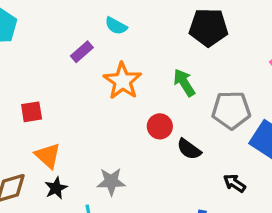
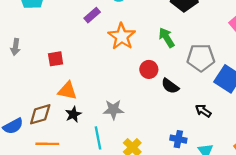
orange triangle: (48, 156) -> (67, 91), turned -30

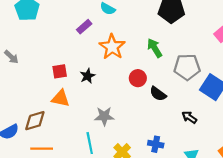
gray arrow: (15, 47) -> (11, 57), turned -56
red square: (56, 59) -> (60, 71), moved
black star: (73, 114) -> (87, 76), moved
blue cross: (178, 139) -> (156, 144), moved

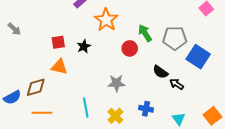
green arrow: (155, 48) -> (145, 33), moved
black semicircle: (158, 94) -> (160, 72), moved
gray star: (104, 116) -> (116, 83), moved

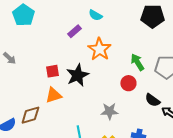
black star: (84, 46) -> (77, 75), size x1.6
red circle: (130, 48) -> (128, 83), moved
orange triangle: (59, 67) -> (53, 95), turned -30

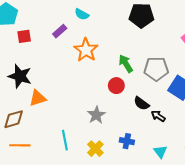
red square: (52, 71) -> (24, 36), moved
black star: (77, 75) -> (20, 76), moved, turned -30
gray star: (109, 111) -> (96, 115), turned -30

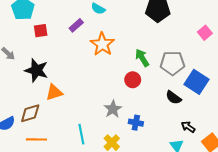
black semicircle: (141, 103) -> (173, 98), moved
black arrow: (158, 116) -> (188, 127), moved
blue cross: (127, 141) -> (136, 123), moved

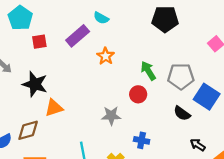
purple rectangle: (76, 25) -> (78, 36), size x1.5
orange star: (102, 44) -> (106, 56), size x0.7
gray star: (113, 109) -> (111, 116), moved, turned 30

